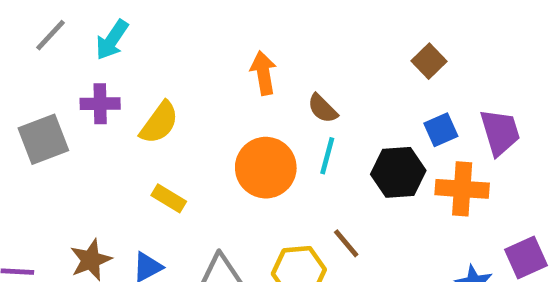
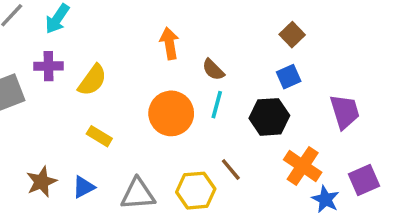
blue square: (441, 130) -> (289, 77), moved
purple trapezoid: (500, 132) -> (345, 112), moved
orange cross: (462, 189) -> (303, 166), moved, turned 30

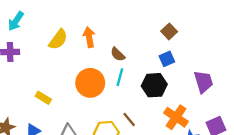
yellow semicircle: (92, 80) -> (58, 39), moved

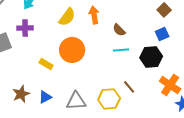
cyan line: (120, 77) -> (121, 50), turned 70
orange circle: (90, 83) -> (72, 50), moved
yellow rectangle: (43, 98) -> (46, 64), moved

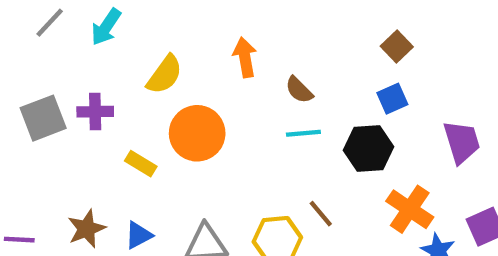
yellow semicircle: (67, 17) -> (165, 75), moved
purple cross: (25, 28) -> (95, 112), moved

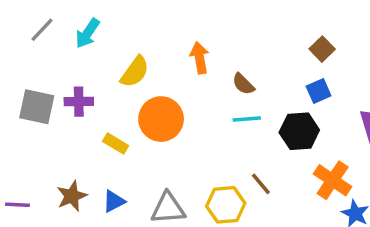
gray square: (43, 118) -> (37, 107), turned 33

